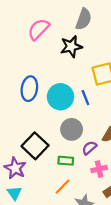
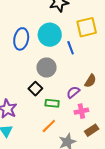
cyan circle: (60, 97) -> (50, 35), moved
gray circle: (72, 129) -> (47, 68), moved
black square: (35, 146) -> (35, 89), moved, size x0.6

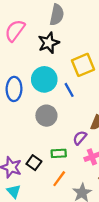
black square: (35, 89) -> (34, 163), moved

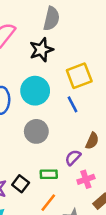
blue line: (69, 90) -> (73, 104), moved

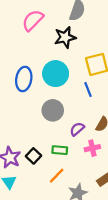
purple semicircle: (73, 157) -> (77, 129), moved
pink cross: (86, 179) -> (92, 148), moved

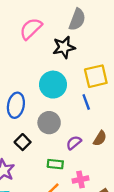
blue ellipse: (24, 79) -> (16, 105), moved
pink cross: (92, 148) -> (80, 179), moved
black square: (34, 156) -> (23, 142), moved

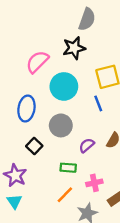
pink semicircle: (31, 29) -> (37, 62), moved

